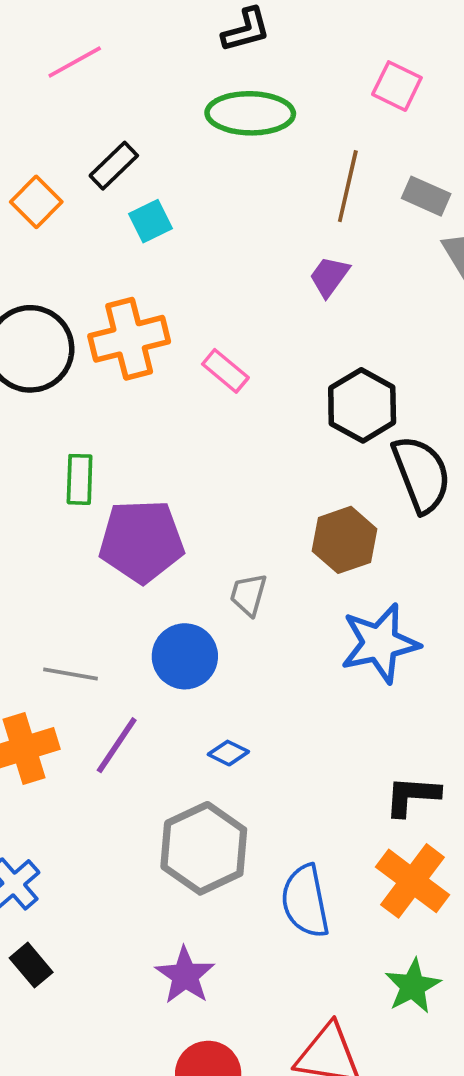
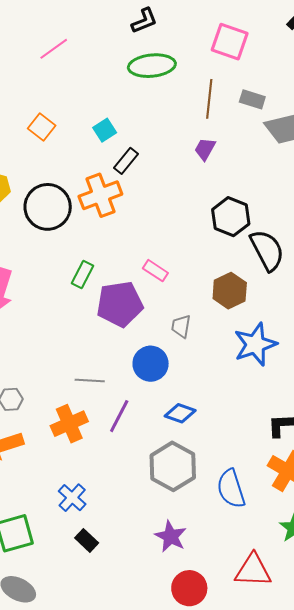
pink square: (397, 86) -> (230, 42), size x1.4
black rectangle: (114, 166) -> (126, 161), moved
pink rectangle: (225, 371) -> (155, 271), moved
green rectangle: (80, 479) -> (82, 274), turned 32
blue diamond: (228, 753) -> (180, 413), size x1.4

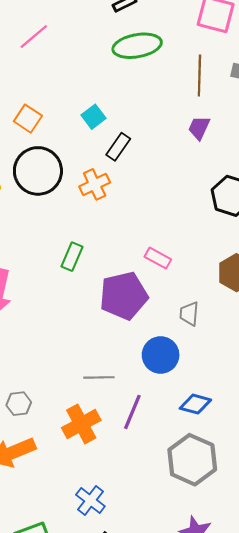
orange cross: (100, 195) -> (95, 184), size x0.7
black circle: (48, 207) -> (38, 171), moved
green rectangle: (82, 274) -> (72, 257), moved

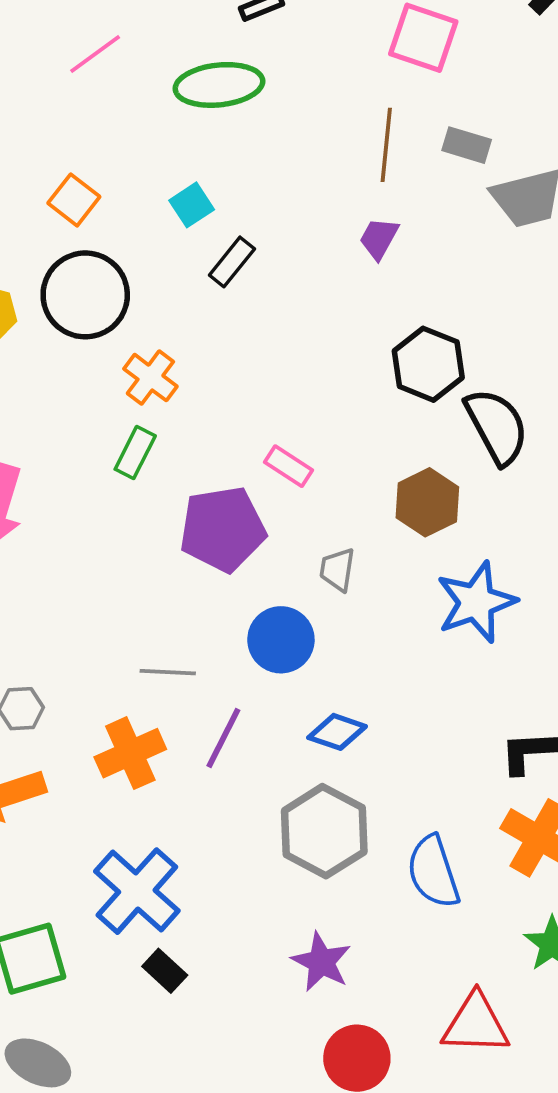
green ellipse: (137, 46) -> (219, 85), moved
orange cross: (95, 184) -> (150, 378), moved, turned -32
blue cross: (90, 500) -> (137, 891), size x1.6

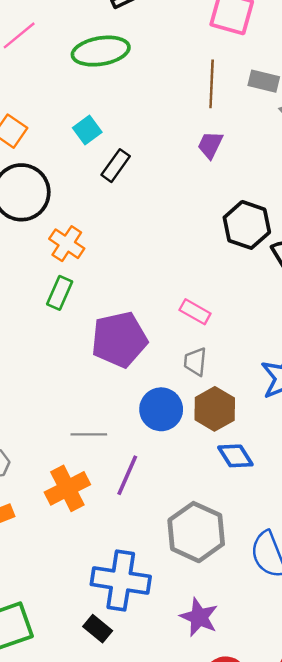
pink rectangle: (289, 466) -> (195, 312), moved
brown hexagon: (427, 502) -> (215, 409), moved
blue diamond: (337, 732) -> (235, 456), moved, turned 42
blue cross: (137, 891) -> (121, 580), moved, turned -30

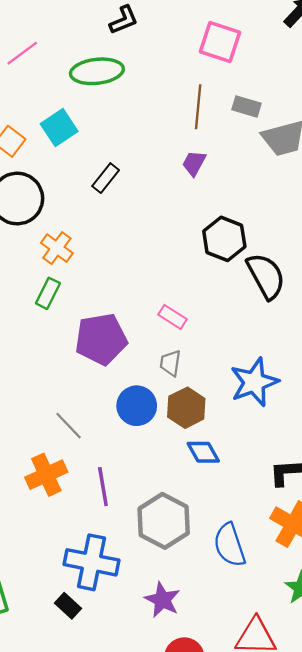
cyan square: (87, 130) -> (59, 128), moved, size x1.4
gray line: (89, 434) -> (69, 426), turned 44
purple line: (127, 475) -> (103, 487), moved, turned -36

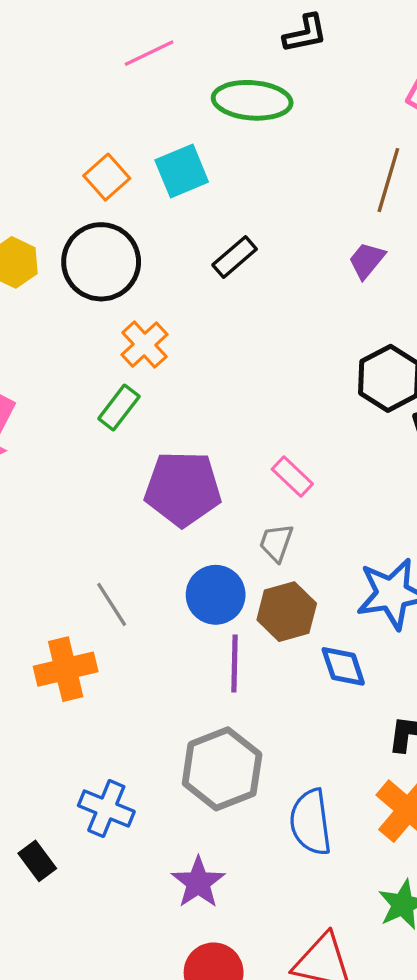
blue diamond: (203, 452) -> (343, 666), moved
purple line: (103, 487) -> (234, 663), moved
blue cross: (92, 562) -> (106, 808), size x0.7
black rectangle: (68, 606) -> (37, 861), moved

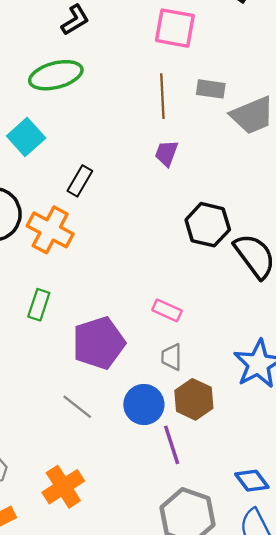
orange cross: (145, 345) -> (50, 230), moved, size x1.4
gray line: (112, 604) -> (77, 407), moved
blue diamond: (343, 666) -> (252, 481), moved

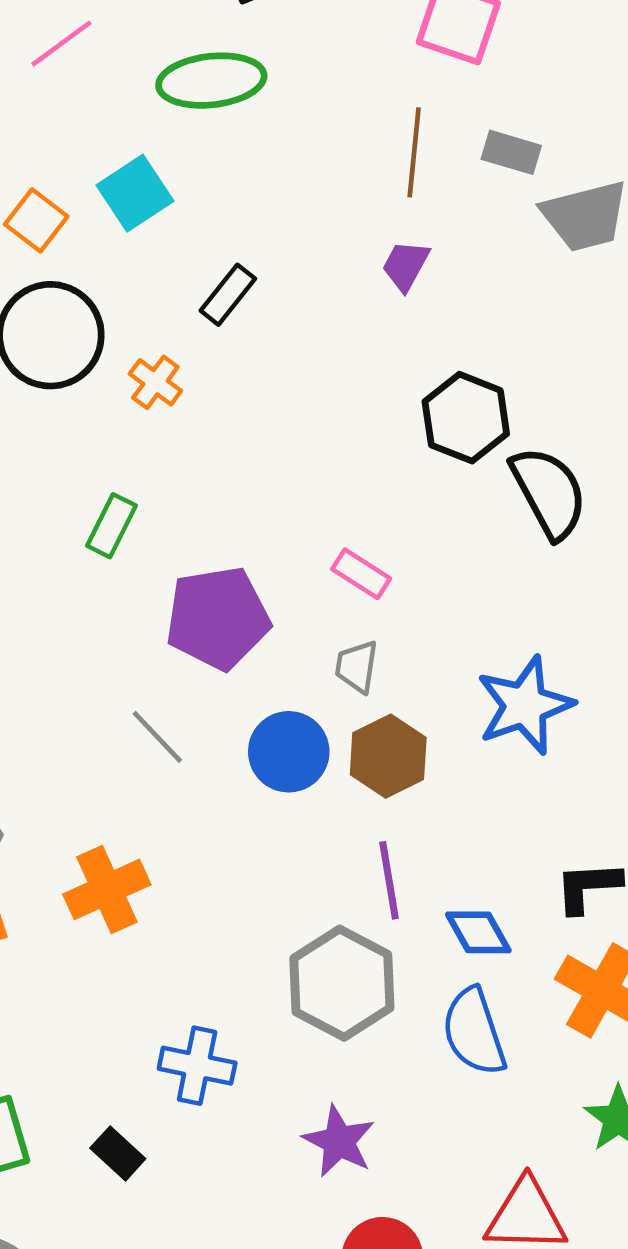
orange cross: (50, 230) -> (155, 382), size x0.6
purple line: (172, 445) -> (389, 880), moved

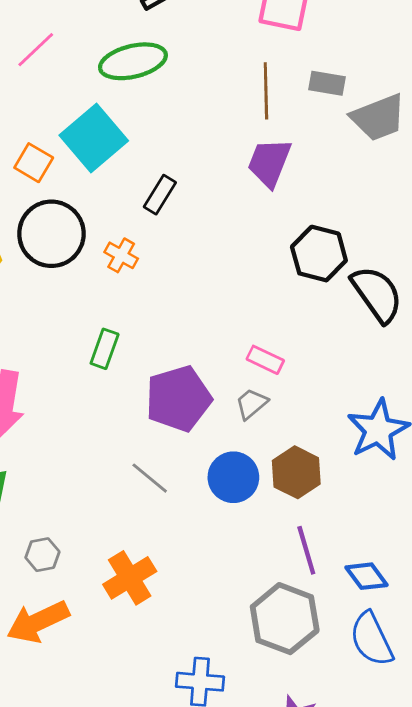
cyan square: (135, 193) -> (94, 138), size x1.4
purple trapezoid: (406, 266) -> (269, 163), size x1.5
gray trapezoid: (357, 667) -> (251, 404), moved, turned 48

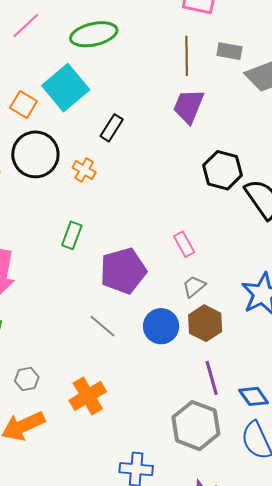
pink rectangle: (265, 360) -> (184, 244), turned 35
gray trapezoid: (251, 404) -> (194, 286), moved

